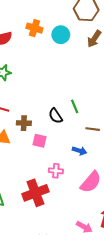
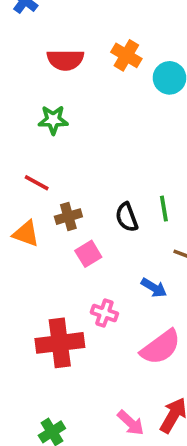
brown cross: (24, 123) -> (68, 217), turned -32
pink square: (39, 141) -> (88, 254), turned 32

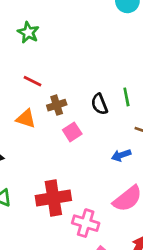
green star: (53, 120) -> (28, 32), moved, turned 30
blue arrow: (154, 288) -> (121, 155), turned 132
pink cross: (104, 313) -> (86, 223), moved, size x1.4

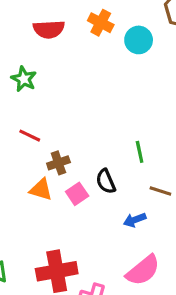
black semicircle: (99, 104) -> (106, 181), moved
orange triangle: (26, 119) -> (41, 190), moved

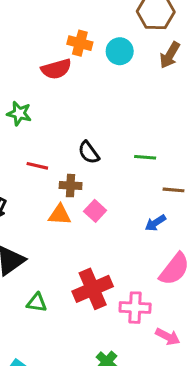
red semicircle: (49, 29) -> (56, 69), moved
green line: (140, 152) -> (145, 157), turned -60
brown cross: (58, 163) -> (71, 186), turned 35
black semicircle: (106, 181) -> (89, 152), moved

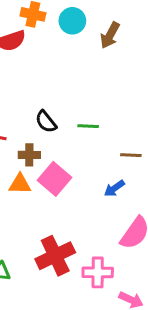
brown arrow: (170, 55) -> (110, 35), moved
green line: (145, 157) -> (88, 126), moved
pink square: (95, 211) -> (54, 179), size x1.5

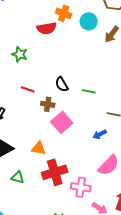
orange triangle: (20, 184) -> (39, 148), moved

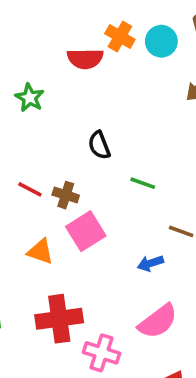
cyan circle: (89, 21) -> (161, 41), moved
black semicircle: (62, 84) -> (99, 145), moved
red line: (28, 89) -> (30, 189), moved
orange triangle: (39, 148) -> (40, 252), moved

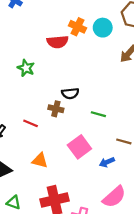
black semicircle: (99, 145) -> (70, 93), turned -70
brown cross: (66, 195) -> (56, 109), moved
pink square: (86, 231) -> (79, 147), moved

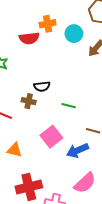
orange cross: (77, 27) -> (48, 24), turned -35
cyan circle: (103, 28) -> (74, 34), moved
blue arrow: (107, 162) -> (77, 150), size x1.5

